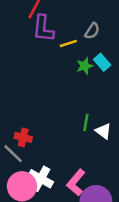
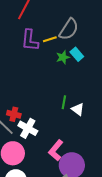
purple L-shape: (43, 28) -> (30, 40), moved
gray semicircle: (92, 31) -> (69, 29), size x1.6
white cross: (41, 179) -> (28, 128), moved

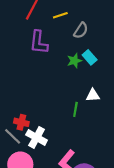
gray semicircle: (69, 29) -> (81, 30), size x0.7
yellow line: (50, 39) -> (60, 15), moved
white triangle: (78, 109) -> (93, 95), moved, turned -40

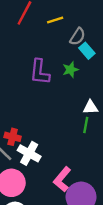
purple L-shape: (39, 42) -> (40, 72), moved
cyan rectangle: (90, 57) -> (87, 51), moved
green line: (75, 109) -> (86, 125), moved

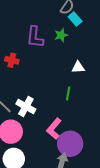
green line: (86, 125) -> (68, 93), moved
red cross: (13, 137) -> (12, 60), moved

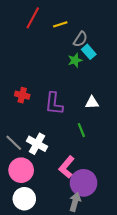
green star: (61, 35) -> (75, 60), moved
purple L-shape: (35, 37) -> (54, 104), moved
green line: (68, 93) -> (81, 130), turned -32

